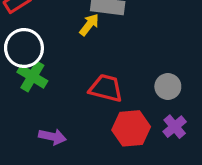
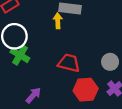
yellow arrow: (89, 25) -> (58, 21), turned -40
purple arrow: (52, 137) -> (33, 95), turned -60

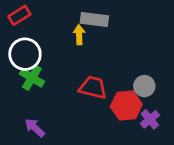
red hexagon: (86, 90) -> (126, 105), moved
purple arrow: (33, 95) -> (35, 128), moved, turned -90

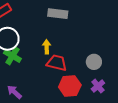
yellow arrow: (79, 35) -> (47, 47), moved
red hexagon: (126, 105) -> (70, 86), moved

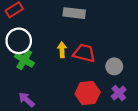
red trapezoid: (57, 63) -> (84, 53), moved

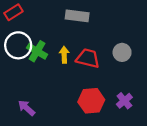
green cross: (24, 60) -> (37, 51), moved
gray circle: (114, 66) -> (122, 52), moved

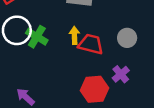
yellow arrow: (64, 55) -> (74, 35), moved
purple cross: (124, 101) -> (121, 74), moved

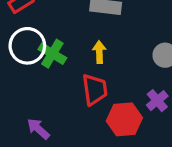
red trapezoid: (91, 44) -> (95, 90), moved, turned 68

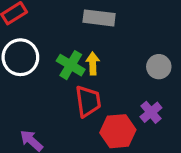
green cross: (52, 54) -> (71, 65), moved

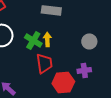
purple cross: (151, 112) -> (84, 70), turned 32

